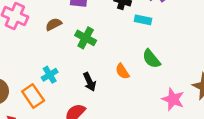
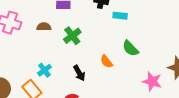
brown semicircle: (54, 24) -> (44, 27), turned 32
green cross: (86, 38) -> (72, 36), turned 30

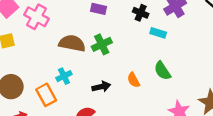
brown semicircle: (44, 27) -> (72, 43), moved, size x1.6
black arrow: (79, 73) -> (101, 87), turned -84

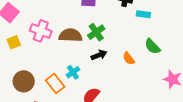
pink cross: (37, 17) -> (41, 31), moved
cyan cross: (64, 76) -> (73, 72), moved
black arrow: (101, 87) -> (99, 55), moved

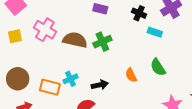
black arrow: (99, 55) -> (100, 85), moved
orange rectangle: (55, 84) -> (50, 87), turned -48

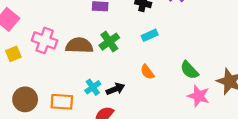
cyan rectangle: (155, 32) -> (150, 35), moved, turned -32
green semicircle: (158, 67) -> (189, 70), moved
cyan cross: (71, 79) -> (93, 87), moved

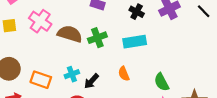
cyan rectangle: (150, 35) -> (135, 42), size x1.5
black arrow: (115, 89) -> (91, 81), turned 140

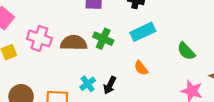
green cross: (97, 38) -> (103, 39), turned -30
green semicircle: (162, 82) -> (186, 51), moved

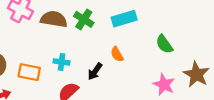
cyan cross: (88, 84) -> (62, 62), turned 35
black arrow: (110, 85) -> (95, 71), moved

